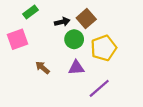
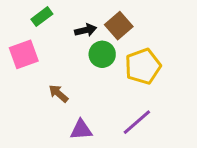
purple triangle: (76, 68) -> (81, 130), moved

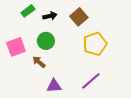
black arrow: (86, 30) -> (50, 16), moved
pink square: (24, 54) -> (16, 47), moved
green circle: (102, 54) -> (46, 41), moved

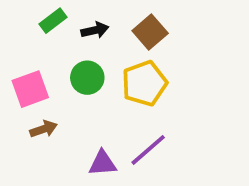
yellow pentagon: (95, 44) -> (144, 83), moved
brown arrow: (39, 62) -> (44, 129), moved, turned 120
purple line: (91, 81) -> (148, 150), moved

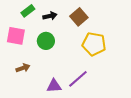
yellow pentagon: (144, 83) -> (94, 44), moved, turned 30
pink square: (30, 89) -> (16, 36), moved, turned 30

